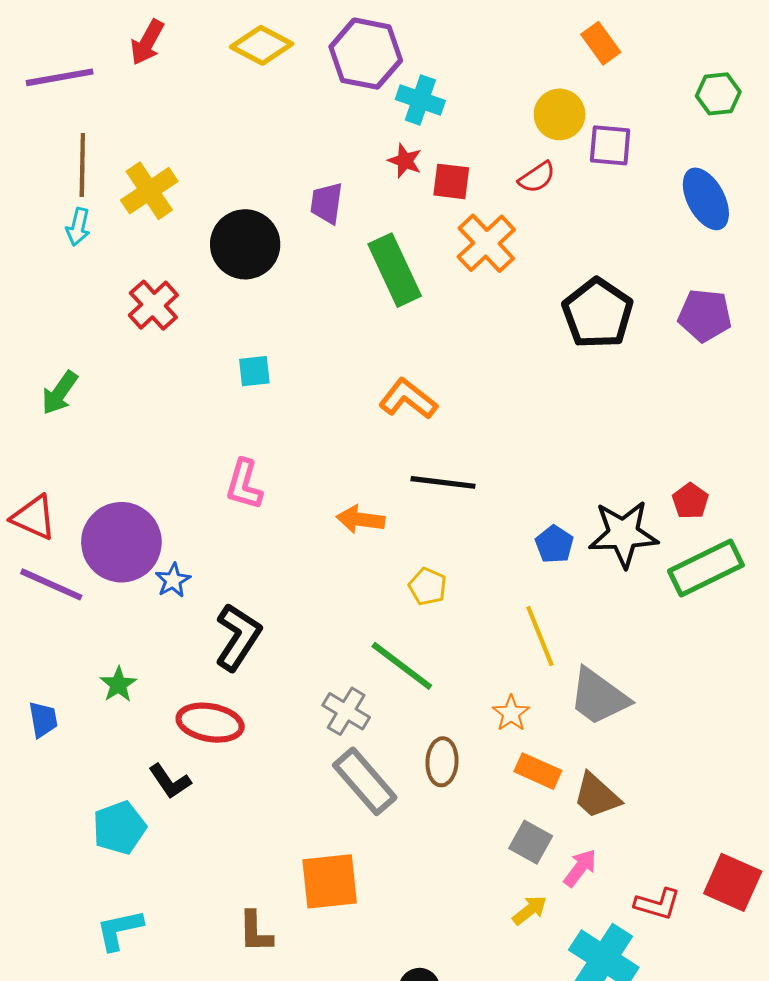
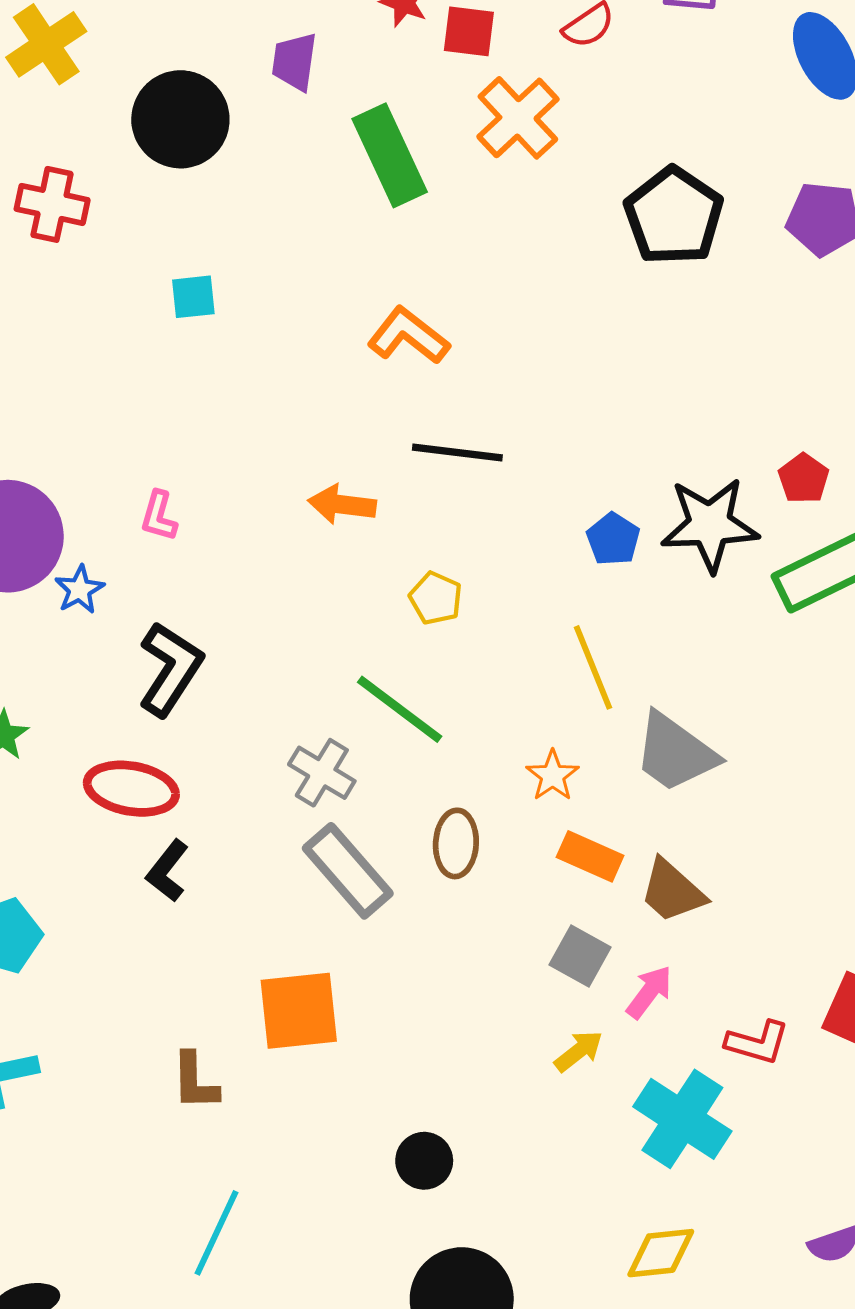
red cross: (153, 305) -> (52, 204), turned -36
pink L-shape: (244, 484) -> (159, 516), moved, size x0.7
black L-shape: (170, 781) -> (167, 871), moved, turned 72

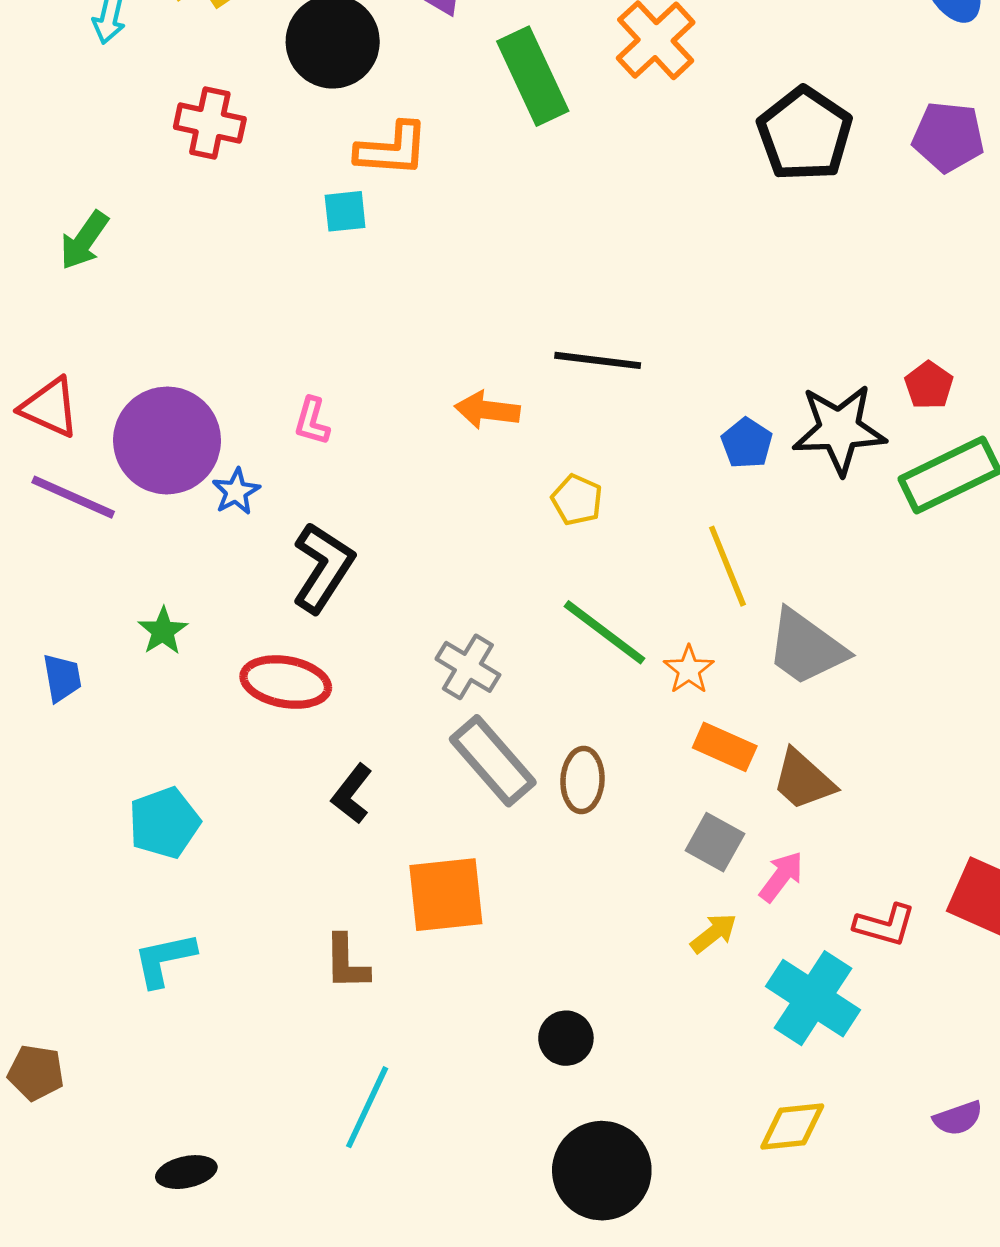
orange L-shape: (408, 336) -> (392, 149), moved, turned 146
green line: (400, 709) -> (605, 632), moved
brown ellipse: (456, 843) -> (582, 780), moved
black L-shape: (167, 871) -> (352, 794), moved

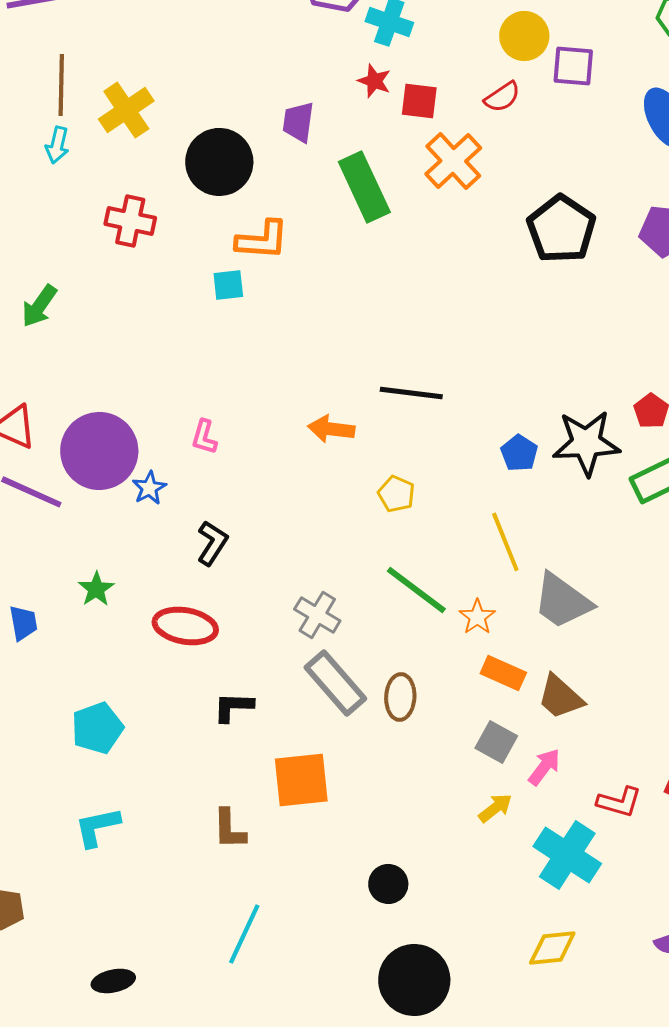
black L-shape: (323, 567) -> (212, 543), size x0.7
black L-shape: (352, 794) -> (233, 707), turned 54

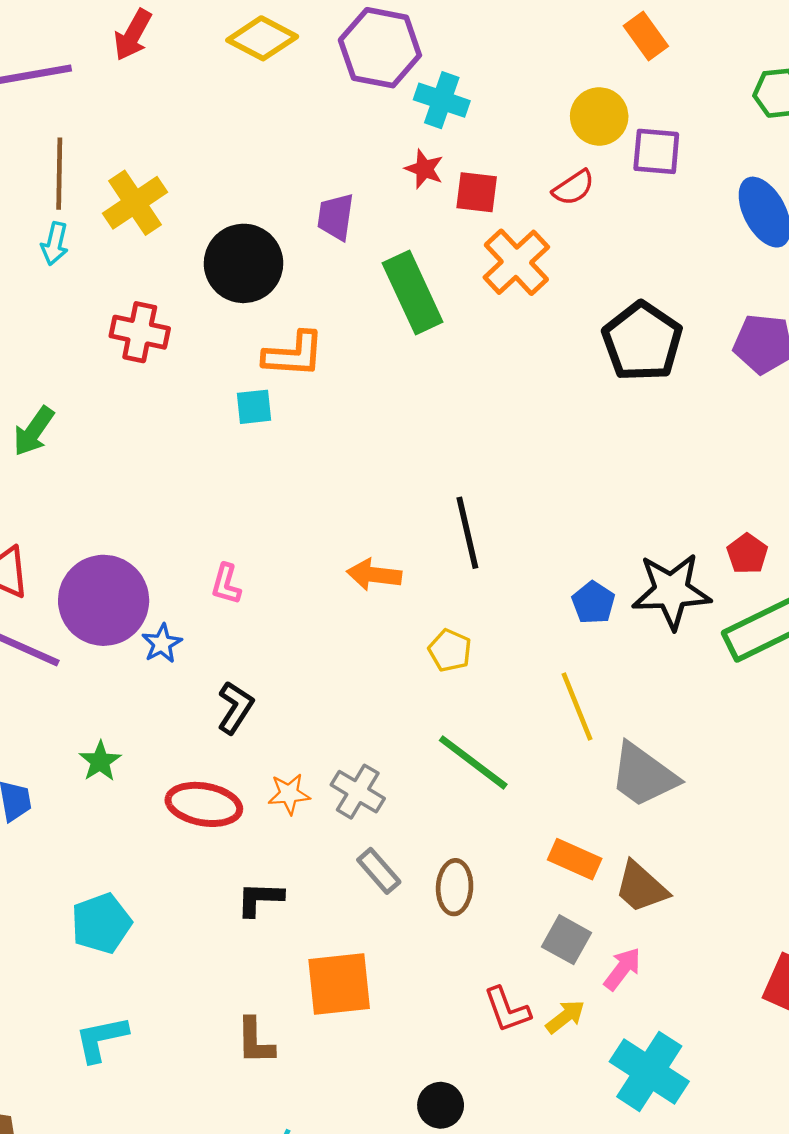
black line: (411, 393) -> (467, 533), turned 70
orange star: (477, 617) -> (289, 794), moved, turned 30
gray rectangle: (335, 683) -> (379, 871), size x0.6
red L-shape: (619, 802) -> (507, 1010), moved, turned 54

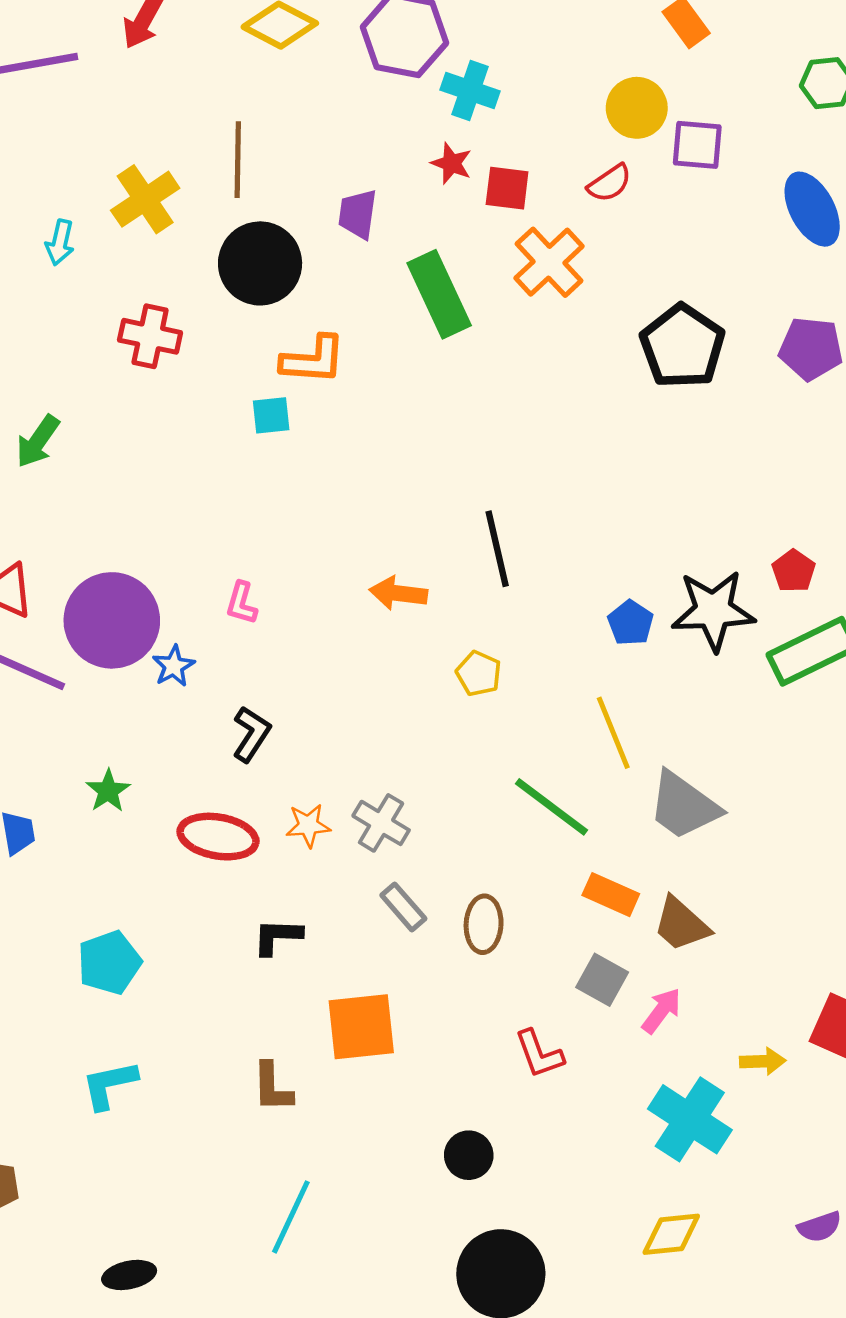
brown line: (59, 174) -> (238, 160), moved
green line: (473, 762) -> (551, 807), moved
yellow arrow: (565, 1017) -> (763, 1061), moved, turned 36

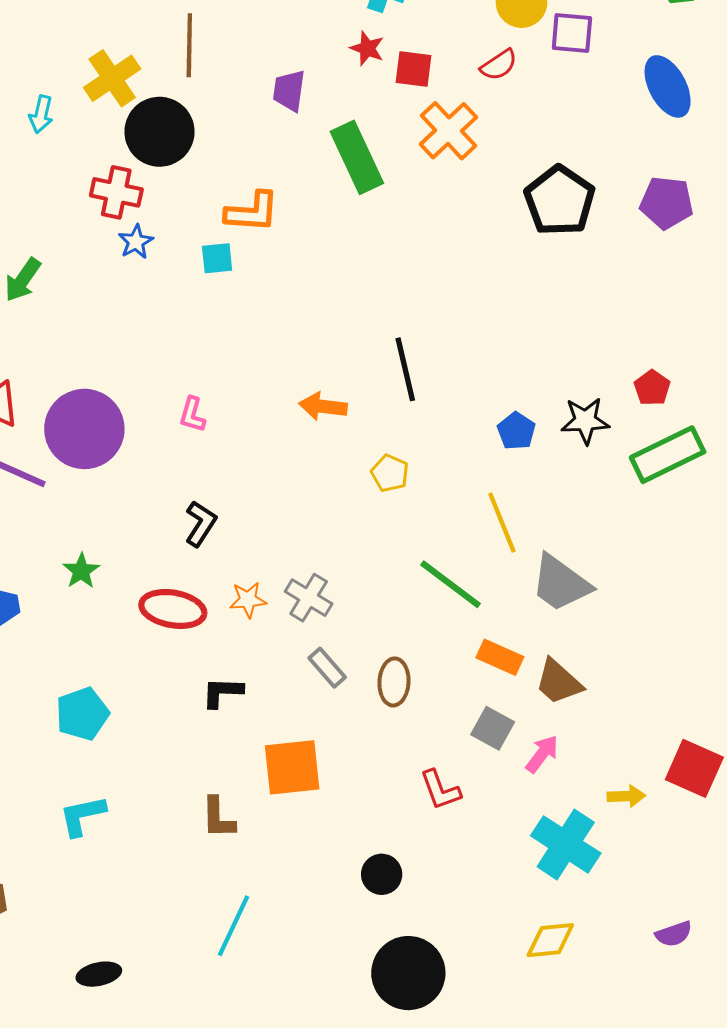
black circle: (260, 263) -> (159, 132), moved
black star: (713, 611) -> (585, 421), size x0.7
blue star: (174, 666) -> (136, 242), moved

